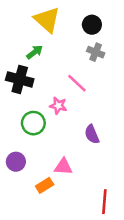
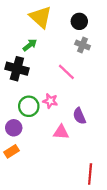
pink star: (58, 106) -> (50, 101), moved
purple circle: (16, 162) -> (14, 128), moved
pink triangle: (63, 167) -> (61, 132), moved
orange rectangle: (45, 185) -> (12, 151), moved

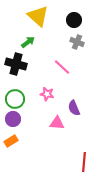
green circle: (29, 106) -> (15, 99), moved

